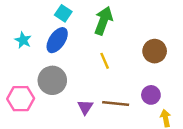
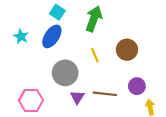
brown circle: (155, 51) -> (127, 50), moved
gray circle: (52, 80) -> (65, 73), moved
pink hexagon: (21, 99) -> (31, 100), moved

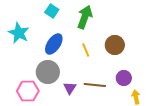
cyan star: (21, 36) -> (19, 33), size x1.5
blue ellipse: (52, 36) -> (54, 44), moved
gray circle: (65, 73) -> (48, 72), moved

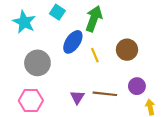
cyan star: (19, 33) -> (24, 22), moved
blue ellipse: (54, 44) -> (73, 42), moved
gray circle: (48, 72) -> (37, 63), moved

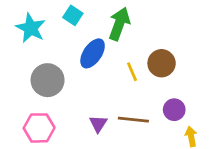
yellow line: (95, 55) -> (132, 72), moved

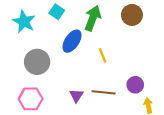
brown circle: (162, 63) -> (132, 15), moved

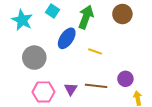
yellow line: (103, 55) -> (95, 51), turned -48
pink hexagon: (31, 99) -> (43, 92), moved

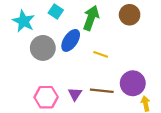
gray circle: (34, 58) -> (43, 48), moved
purple circle: (125, 79) -> (133, 83), size x1.5

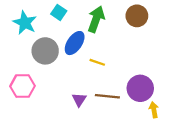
yellow line: (101, 54) -> (97, 62), moved
pink hexagon: (46, 97) -> (23, 86), moved

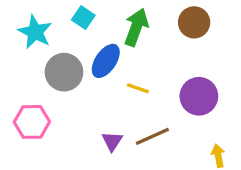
purple circle: (140, 88) -> (199, 96), moved
brown line: (107, 96) -> (152, 136), turned -30

